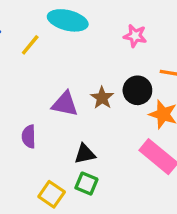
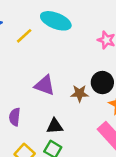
brown star: (102, 98) -> (80, 93), moved, turned 30
purple semicircle: (29, 137) -> (15, 117), moved

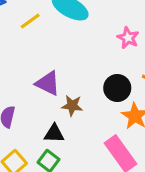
brown star: (80, 93) -> (72, 106), moved

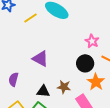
pink star: (128, 38) -> (92, 41), moved
brown star: (72, 106) -> (64, 87), moved

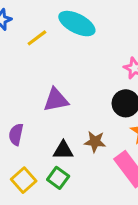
purple triangle: (40, 59) -> (56, 100), turned -36

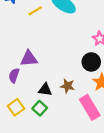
purple triangle: (56, 100) -> (29, 59), moved

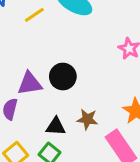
black circle: (91, 62) -> (63, 77), moved

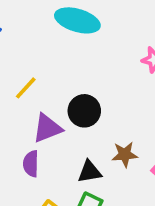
yellow line: (34, 15) -> (26, 88), moved

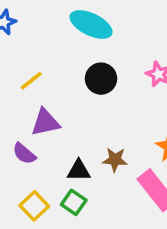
black circle: (84, 111) -> (101, 79), moved
purple semicircle: (31, 164) -> (24, 154), turned -60

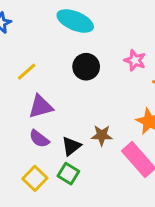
purple semicircle: (24, 154) -> (39, 139), moved
black triangle: (79, 170) -> (71, 146), turned -35

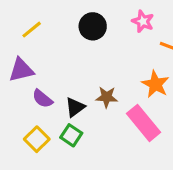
purple triangle: (41, 107) -> (21, 70), moved

